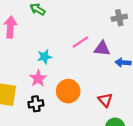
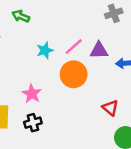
cyan star: (45, 57) -> (45, 50), moved
orange circle: (68, 91) -> (74, 74), moved

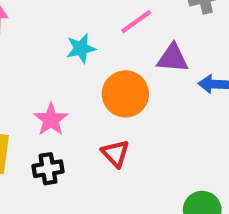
pink line: (74, 47) -> (136, 22), moved
red triangle: (110, 108) -> (115, 153), moved

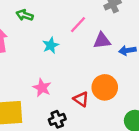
orange circle: (125, 94) -> (105, 87), moved
black cross: (48, 169) -> (57, 119), moved

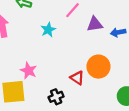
pink star: (42, 88) -> (29, 71), moved

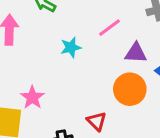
orange circle: (98, 67) -> (130, 89), moved

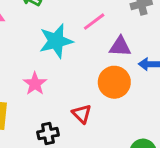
cyan star: (71, 47) -> (56, 41), size x1.6
pink star: (32, 97) -> (35, 84), moved

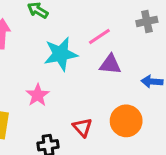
purple triangle: (120, 47) -> (110, 64), moved
orange circle: (114, 82) -> (126, 121), moved

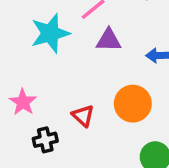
pink star: (38, 95) -> (23, 102), moved

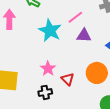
cyan star: (50, 33) -> (50, 31), turned -30
pink star: (23, 102) -> (48, 69), moved

